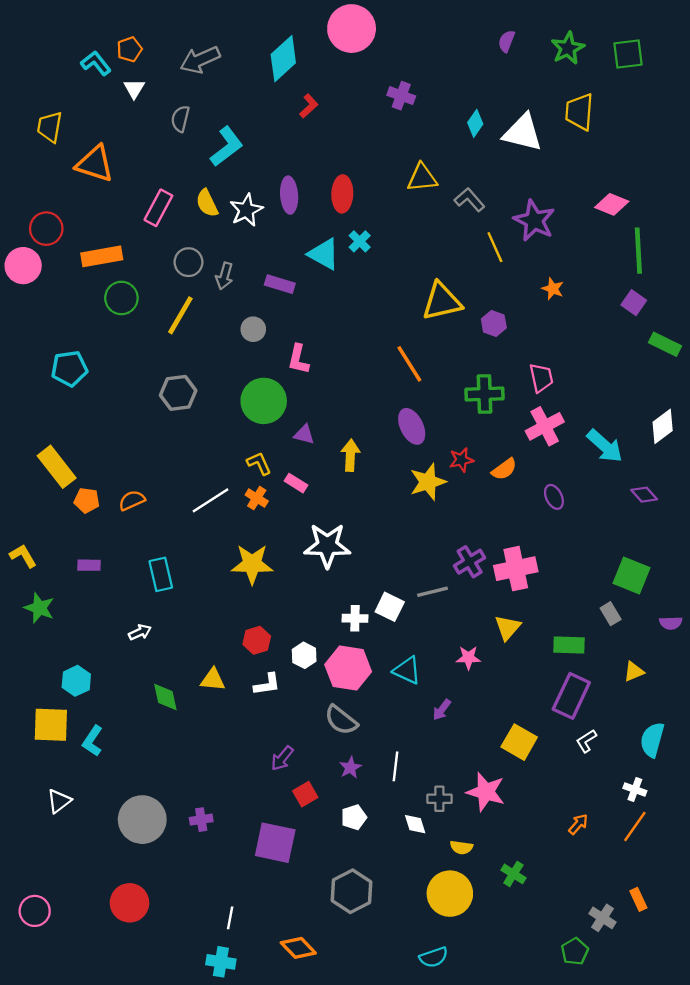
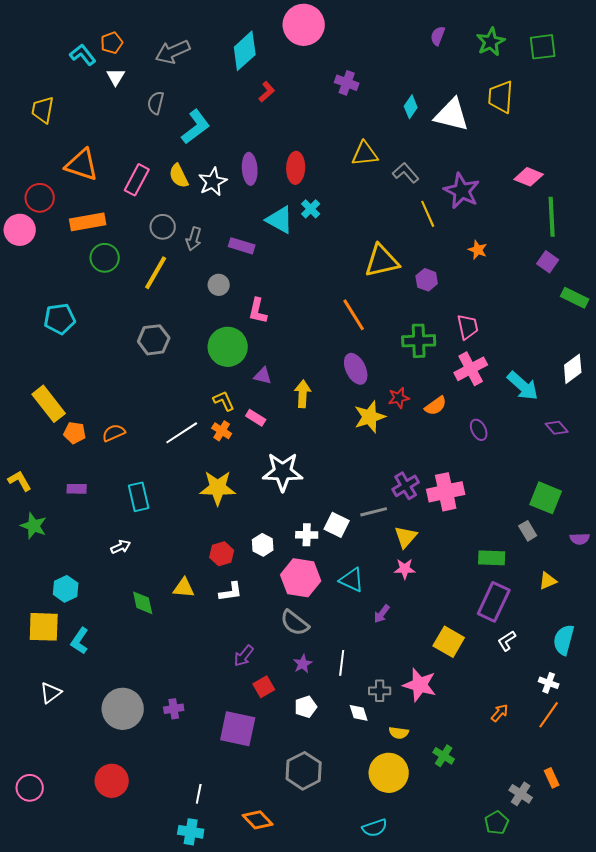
orange triangle: (95, 164) -> (82, 165), moved
yellow triangle: (508, 628) -> (406, 537), moved
white hexagon: (304, 655) -> (263, 545), moved

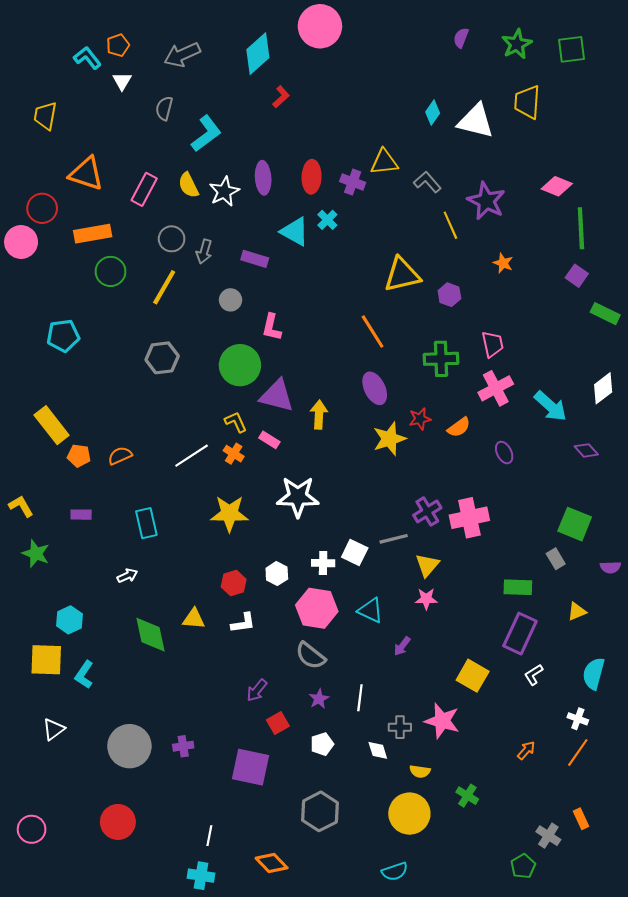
purple cross: (347, 83) -> (353, 182), moved
purple triangle: (263, 376) -> (277, 396), size x1.8
green diamond: (143, 603) -> (151, 635), size x1.4

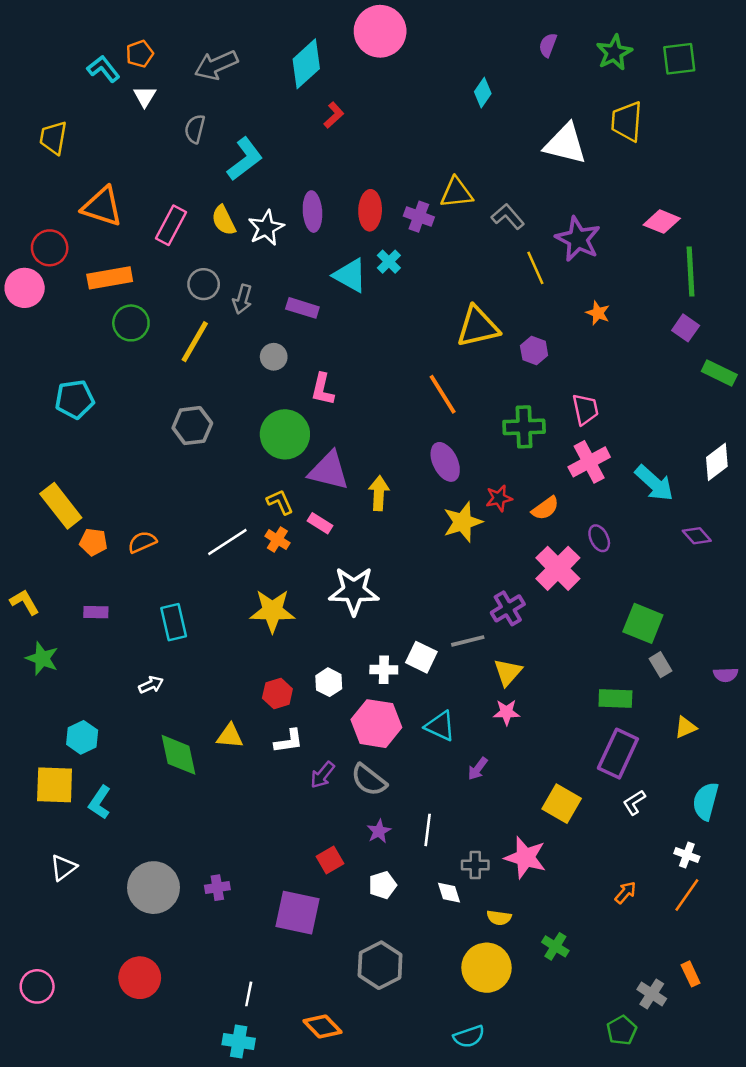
cyan diamond: (433, 113) -> (483, 93), moved
pink cross: (469, 518) -> (558, 568), moved, turned -33
green square: (575, 524) -> (643, 623), moved
purple arrow: (257, 690) -> (322, 775), moved

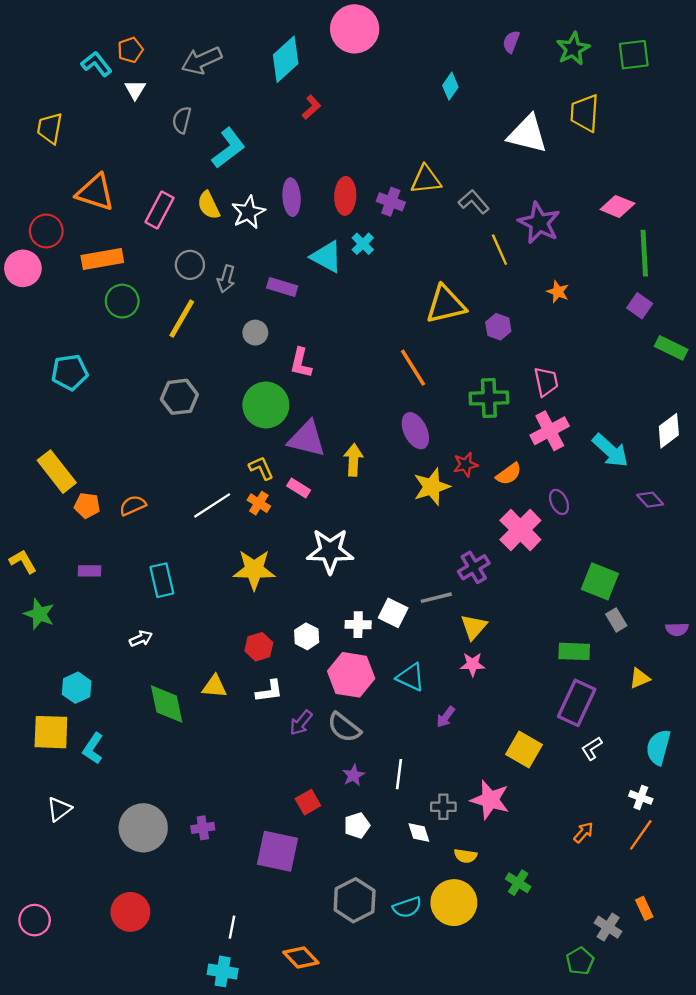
cyan semicircle: (469, 1037) -> (407, 907), moved

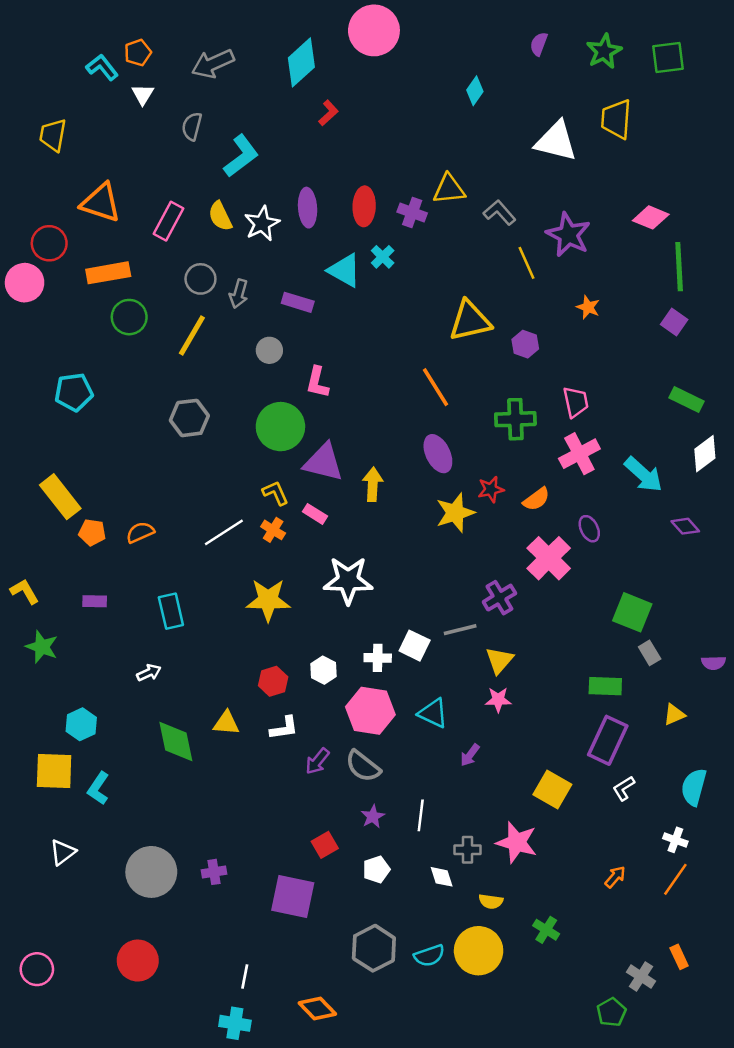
green rectangle: (671, 348) -> (686, 400), moved

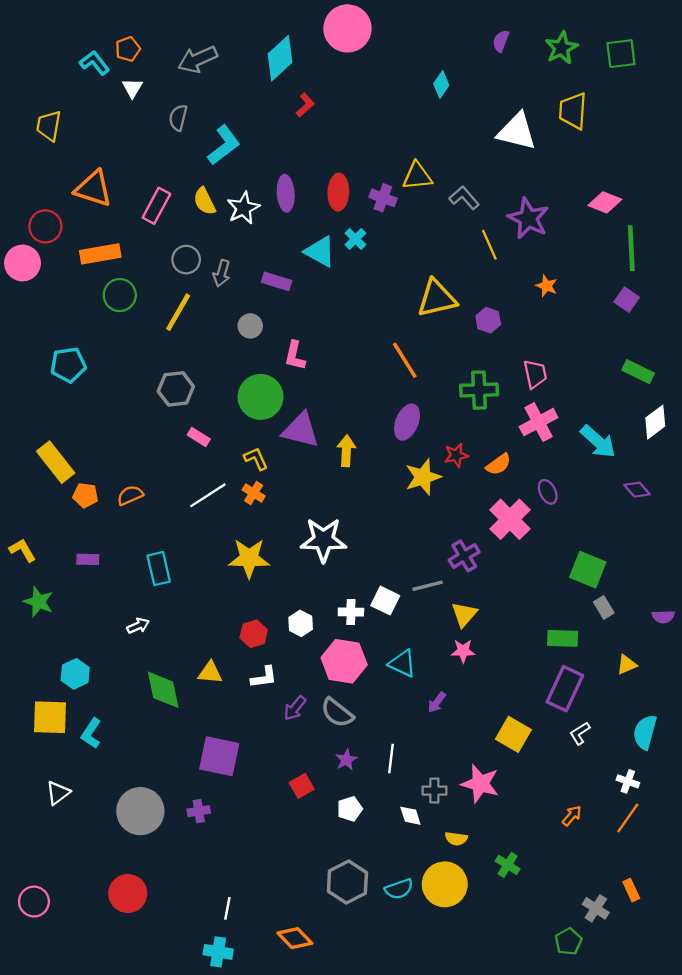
purple ellipse: (438, 454) -> (407, 422), turned 48
pink rectangle: (315, 514) -> (199, 437), moved
purple square: (293, 897) -> (219, 756), moved

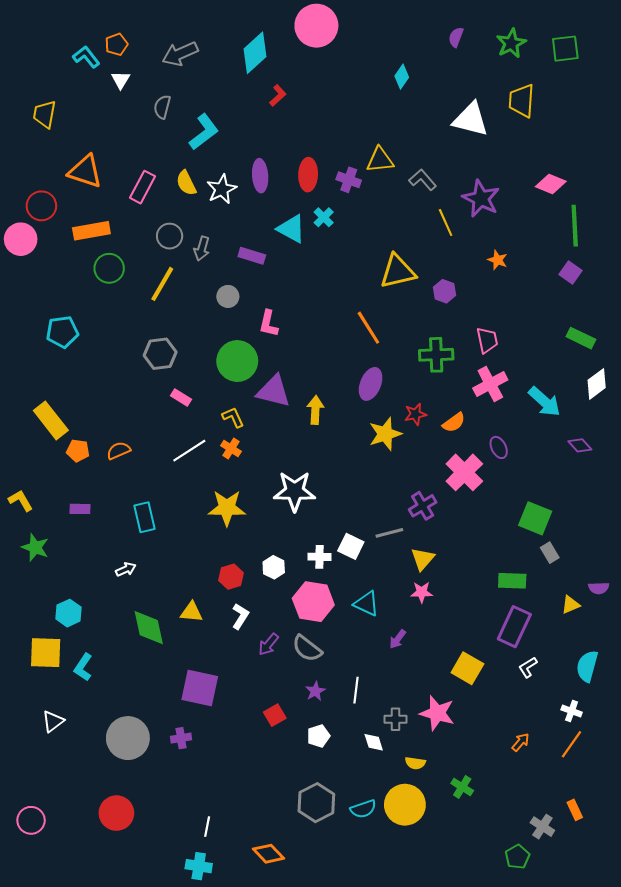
purple semicircle: (663, 617) -> (599, 588), moved
white L-shape: (264, 677) -> (240, 616), turned -50

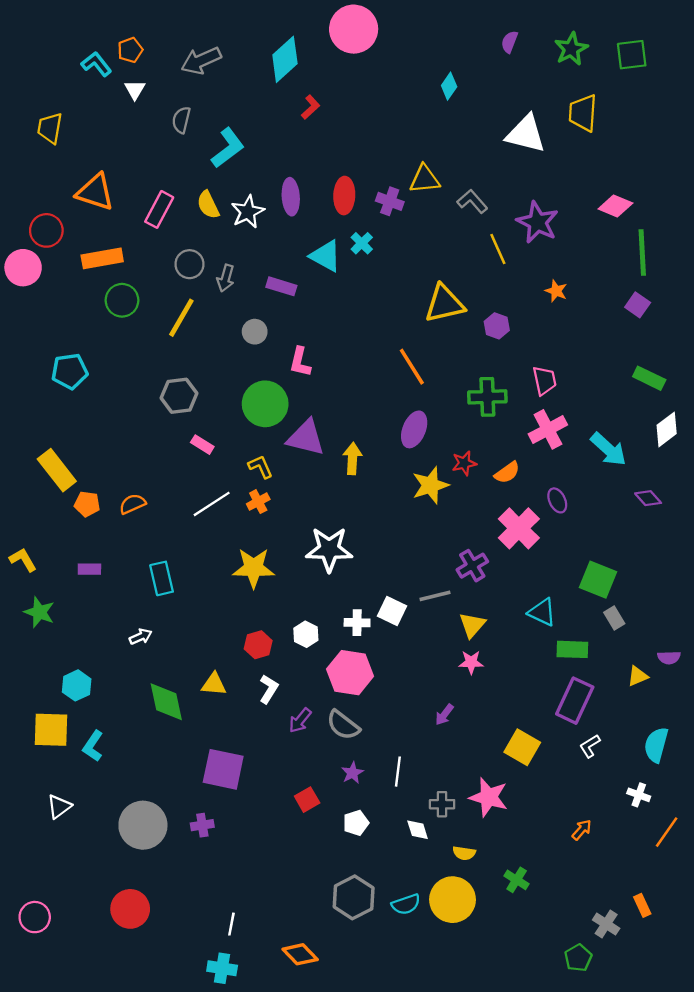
orange cross: (231, 449) -> (258, 502), turned 30
cyan triangle: (366, 604) -> (542, 612), moved
orange line: (572, 744) -> (667, 832), moved

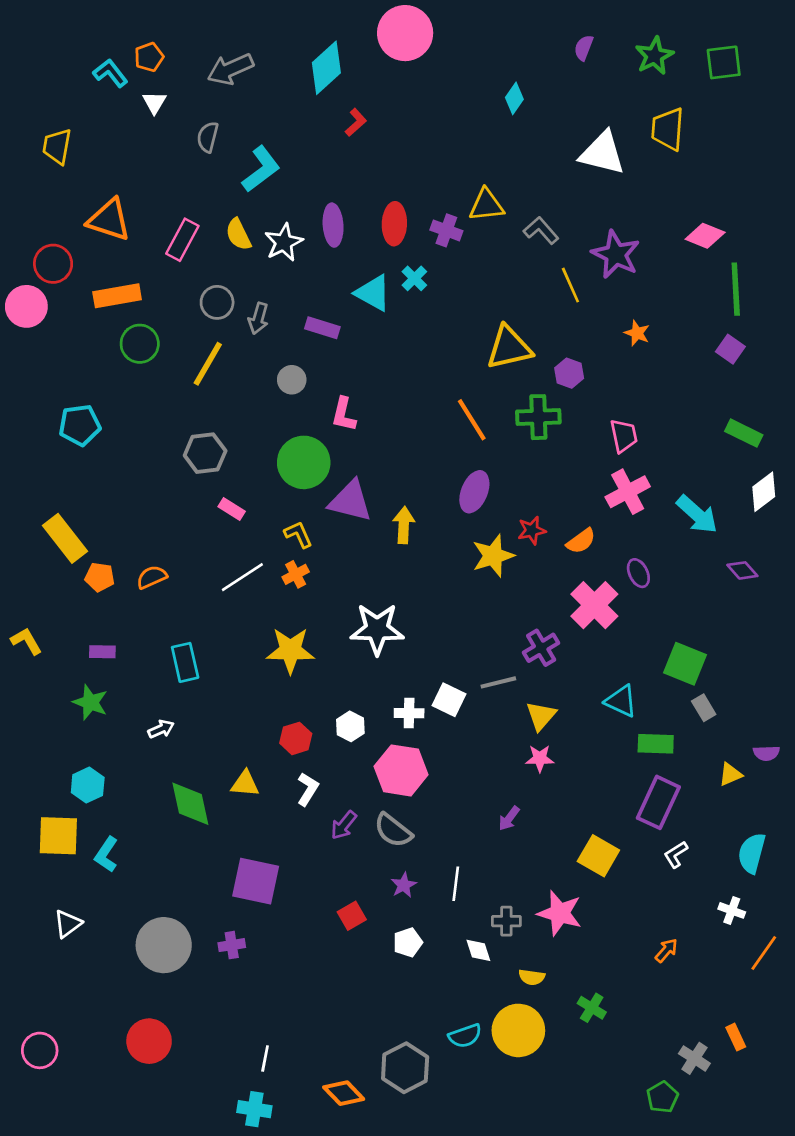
green cross: (487, 397) -> (538, 417), moved
green star: (39, 612) -> (90, 702), moved
gray hexagon: (354, 897) -> (405, 1068), moved

